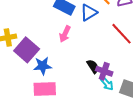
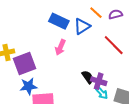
purple square: (27, 50) -> (25, 64), turned 30
blue star: (43, 66) -> (28, 86), moved

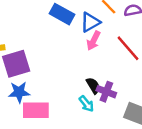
pink arrow: (60, 47) -> (93, 41), moved
cyan arrow: (102, 93) -> (86, 104), moved

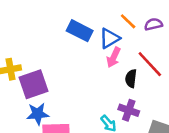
black semicircle: (93, 86) -> (131, 78), moved, turned -140

